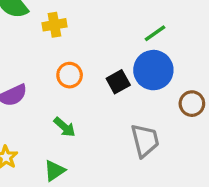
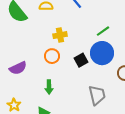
yellow cross: (54, 25) -> (60, 35), moved
green arrow: (65, 127) -> (49, 87), turned 48

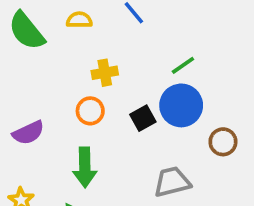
green arrow: (49, 87) -> (85, 167), size x1.5
gray trapezoid: (97, 95) -> (172, 182), turned -90

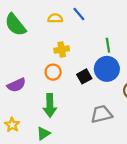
yellow semicircle: (79, 20) -> (55, 18), moved
green line: (183, 65) -> (108, 45), turned -64

